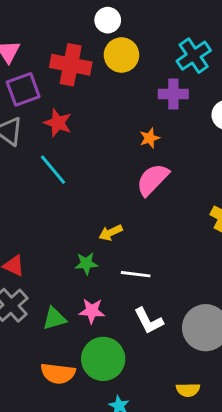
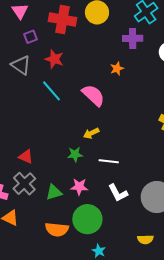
purple square: (23, 89) -> (31, 37), size x0.6
pink semicircle: (153, 180) -> (93, 95), moved, turned 90

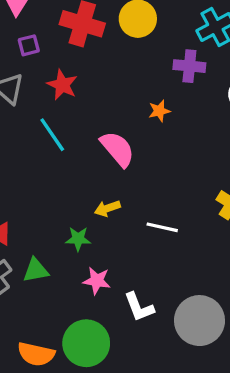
white line: (109, 161) -> (162, 227), moved
pink star: (79, 187) -> (97, 281), moved
green triangle: (54, 192) -> (36, 270), moved

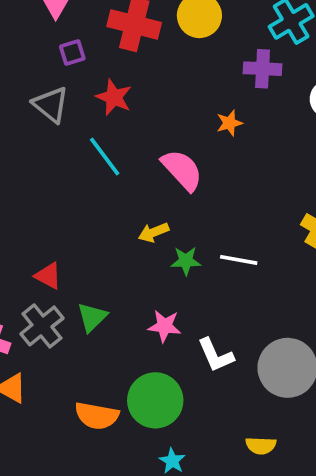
yellow arrow: (107, 208) -> (154, 232), moved
green star: (78, 239) -> (186, 261), moved
green triangle: (36, 270) -> (92, 317), turned -32

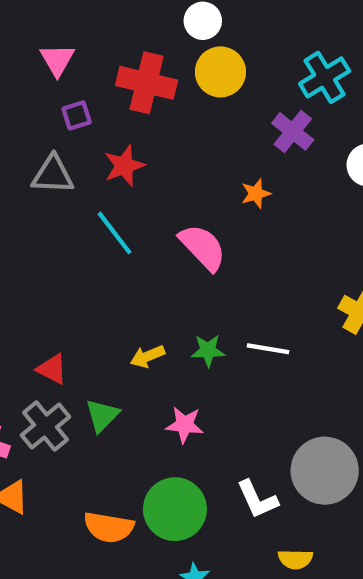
purple cross: (263, 69) -> (293, 131), turned 36
red star: (114, 97) -> (124, 166), turned 30
gray triangle: (51, 105) -> (53, 175), turned -36
yellow arrow: (154, 232) -> (147, 356), moved
white L-shape: (216, 355) -> (257, 499), moved

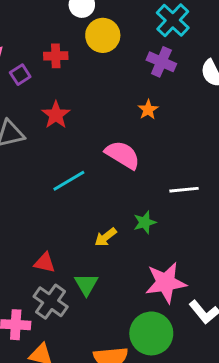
red cross: (147, 83) -> (56, 56), size x0.6
purple square: (77, 115) -> (20, 75), moved
cyan line: (115, 233) -> (69, 181), moved, turned -68
white line: (268, 349) -> (184, 190), moved
pink star: (185, 425) -> (166, 283), moved, size x1.6

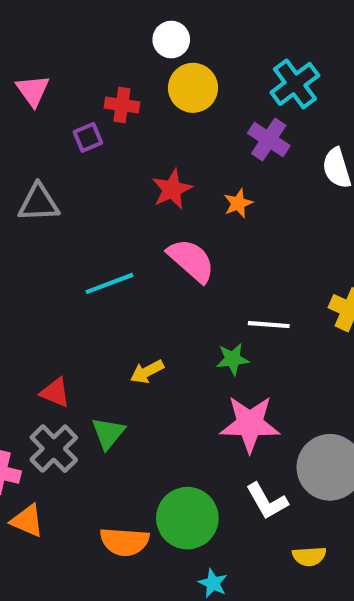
purple square: (20, 75) -> (88, 137), moved
red star: (56, 115) -> (172, 189), moved
green star: (145, 222) -> (233, 359), moved
pink star: (166, 283) -> (250, 424), moved

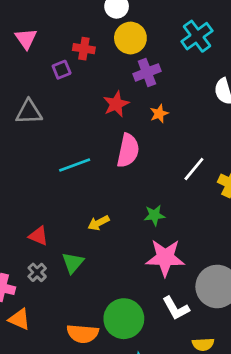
purple cross: (269, 139) -> (147, 72), moved, turned 35
pink semicircle: (191, 260) -> (128, 151), turned 60
white line: (269, 325) -> (194, 169), moved, turned -55
gray cross: (54, 449) -> (37, 272), size x0.6

